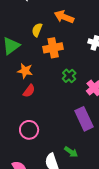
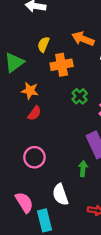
orange arrow: (64, 17) -> (83, 39), moved
green arrow: (71, 152) -> (83, 169), moved, turned -120

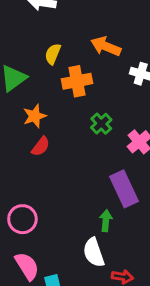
orange star: (30, 91) -> (35, 116), turned -30
pink circle: (34, 157) -> (22, 219), moved
white semicircle: (60, 194) -> (94, 252), moved

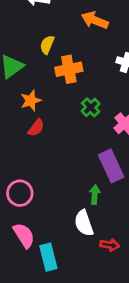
orange arrow: (106, 46) -> (95, 20), moved

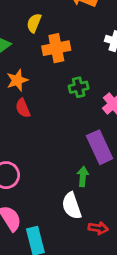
green cross: (91, 107) -> (79, 87), turned 30
red semicircle: (36, 128) -> (23, 108), turned 120

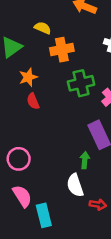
yellow semicircle: (34, 23) -> (43, 28), turned 91
green cross: (79, 87) -> (81, 83), size x1.5

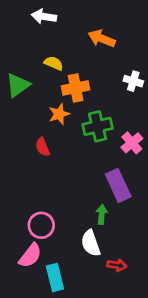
orange star: (28, 77) -> (59, 114), moved
pink circle: (19, 159) -> (41, 225), moved
pink semicircle: (22, 196) -> (30, 256), turned 70

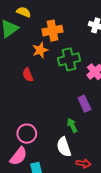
yellow semicircle: (54, 63) -> (24, 12), moved
purple rectangle: (118, 185) -> (84, 104), size x0.7
green arrow: (102, 214) -> (72, 125), turned -32

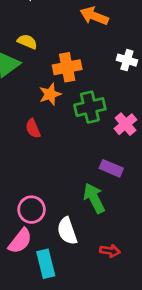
purple rectangle: (84, 104) -> (111, 168), turned -42
green arrow: (72, 125) -> (94, 198), size x1.5
white semicircle: (64, 147) -> (67, 231), moved

